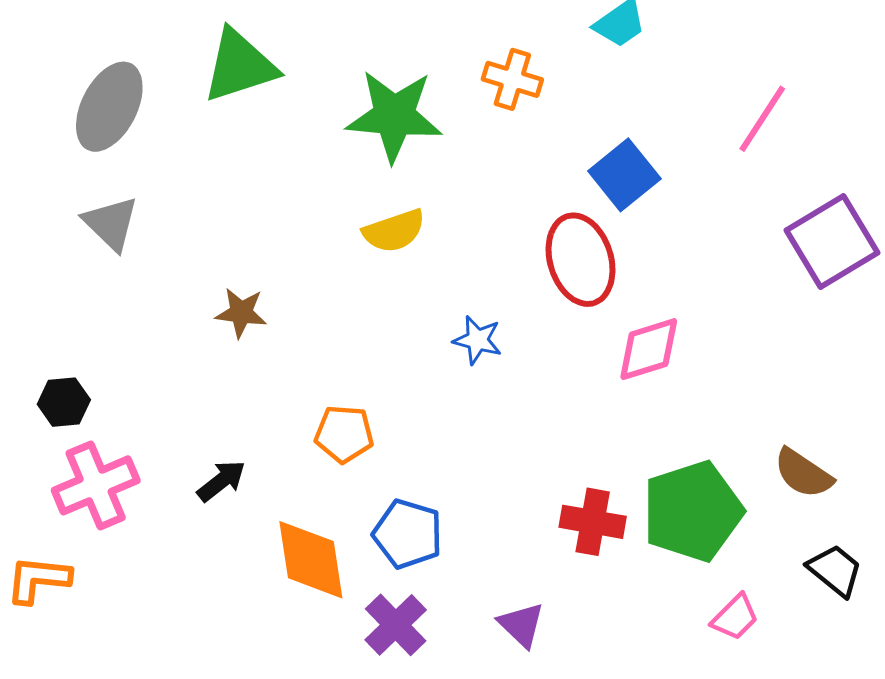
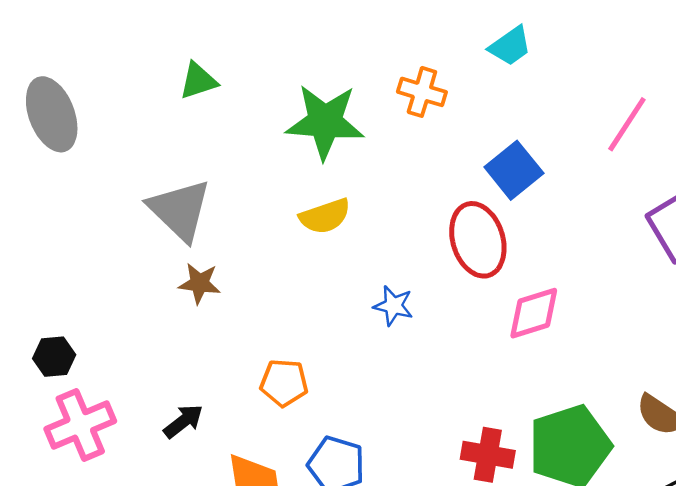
green triangle: (240, 66) -> (198, 81), size x0.6
gray ellipse: (109, 107) -> (52, 114), moved, turned -48
gray triangle: (111, 223) -> (180, 210), moved, size x1.4

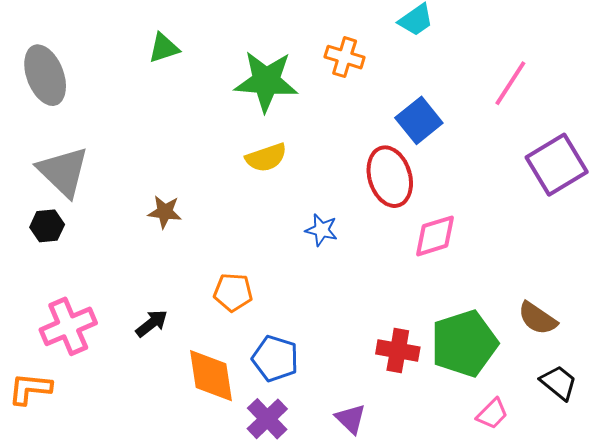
gray triangle: (180, 210) -> (63, 172), moved
black hexagon: (54, 357) -> (47, 226), moved

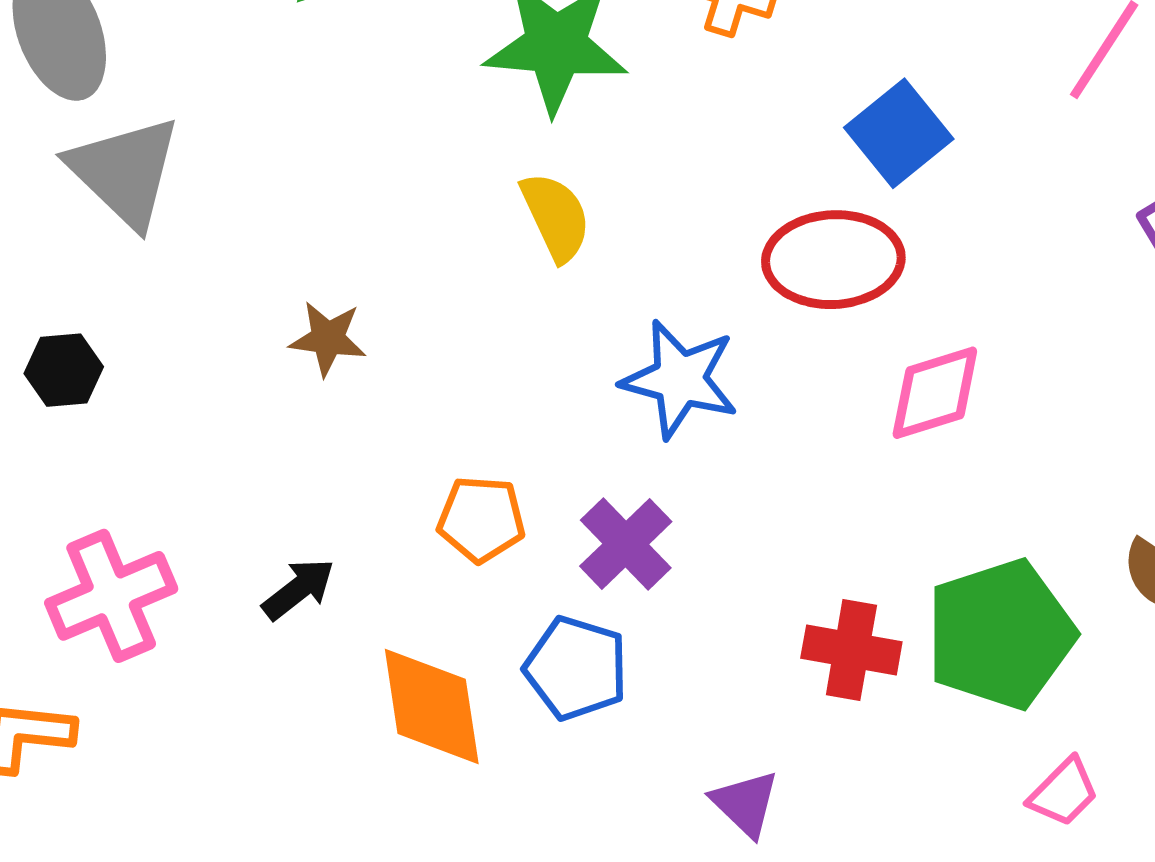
yellow semicircle: (266, 158) -> (556, 217), turned -96
gray triangle: (63, 172) -> (125, 172), moved
red ellipse: (390, 177) -> (833, 260), turned -76
blue star: (321, 230) -> (680, 379), size x1.6
purple cross: (267, 419) -> (626, 544), moved

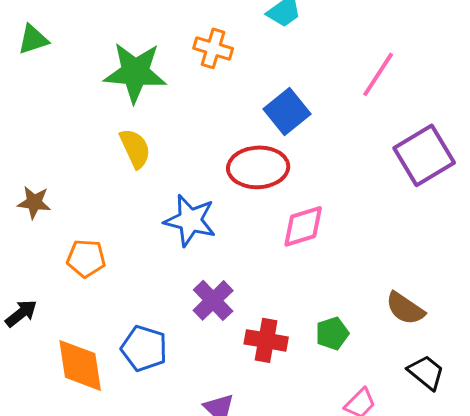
orange pentagon: (481, 519) -> (86, 258), moved
purple cross: (626, 544) -> (213, 300), moved
green pentagon: (1000, 634) -> (332, 333), size x0.5

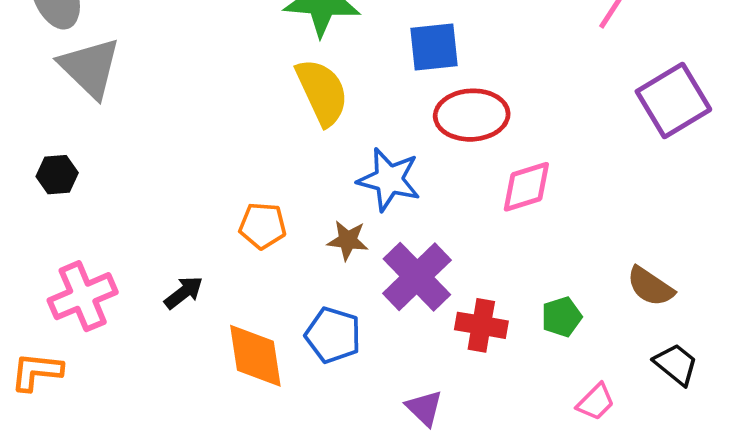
blue square: (287, 111) -> (434, 47), moved, turned 33
yellow semicircle: (135, 148) -> (322, 92), size x1.4
brown star: (34, 202) -> (348, 240), moved
purple cross: (213, 300) -> (417, 277), size x1.4

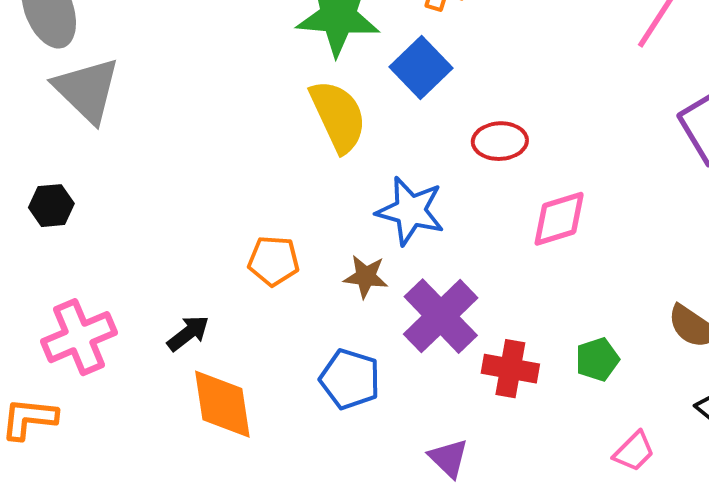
blue square: (434, 47) -> (421, 67), moved, turned -38
red ellipse: (472, 115) -> (500, 141), size x0.7
orange diamond: (255, 356) -> (222, 404), moved

